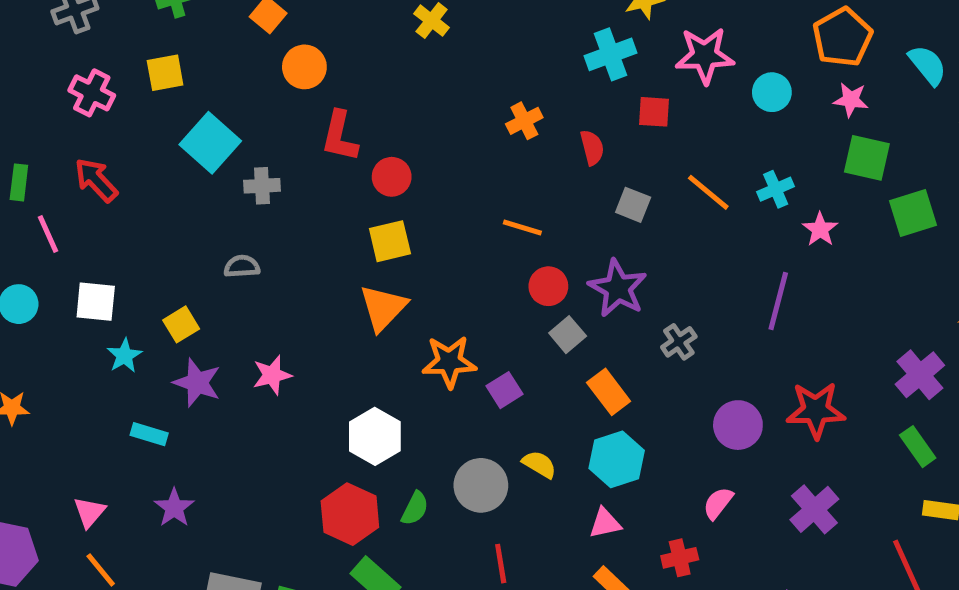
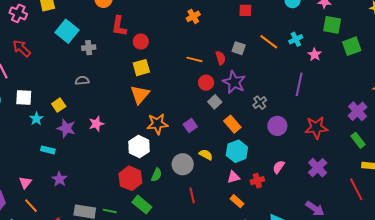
red semicircle: (592, 148) -> (221, 58), moved
orange star: (449, 362) -> (157, 124), moved
purple circle: (738, 425) -> (277, 126), moved
red cross: (680, 558) -> (257, 181), moved

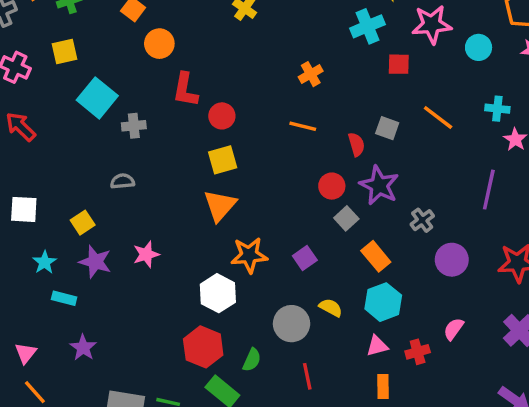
cyan cross: (296, 39) -> (497, 109), moved, turned 32
orange line: (194, 59) -> (303, 126), moved
cyan star: (36, 119) -> (45, 262), moved
green semicircle: (156, 175) -> (252, 360), moved
orange rectangle: (237, 201) -> (383, 386), turned 48

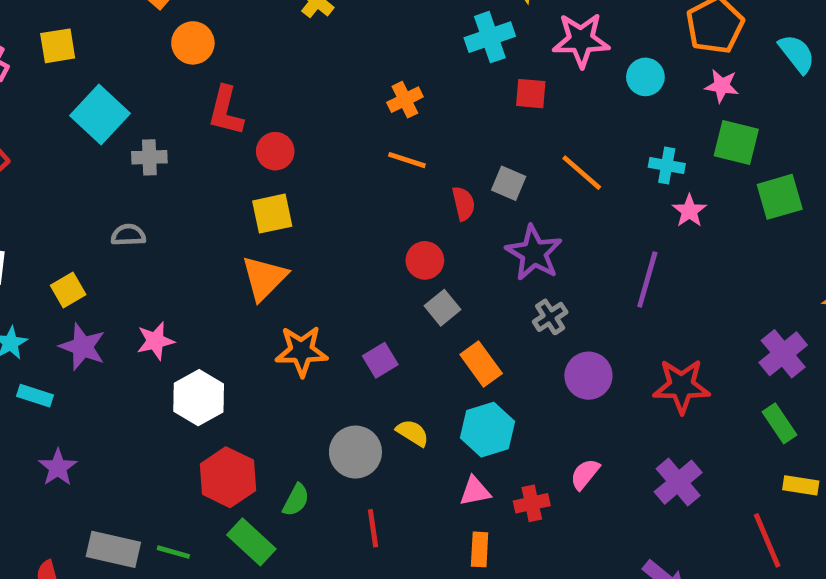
orange line: (303, 126) -> (407, 160), moved
purple star: (379, 185) -> (534, 253), moved
white hexagon: (218, 293) -> (199, 398), moved

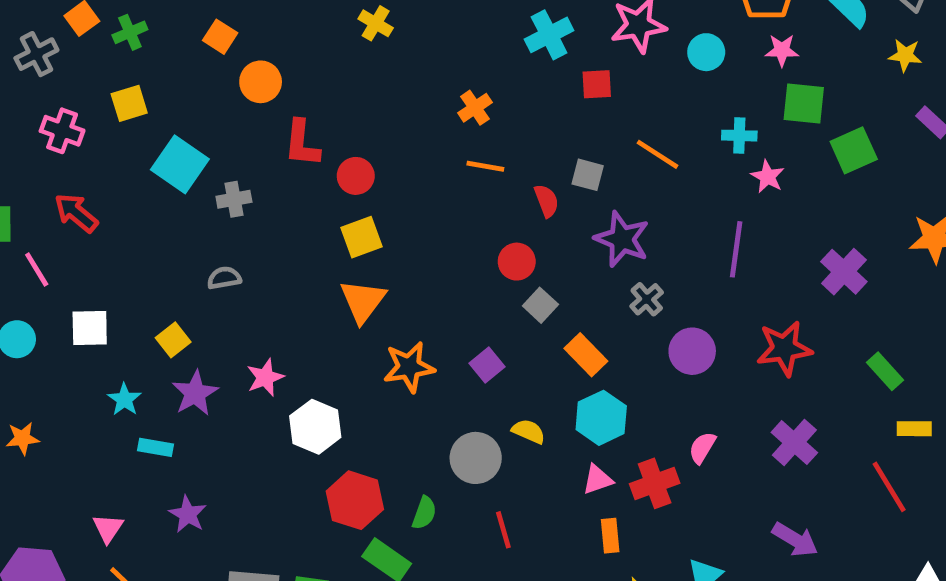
purple star: (83, 347) -> (195, 393), turned 30
purple cross: (783, 354) -> (844, 272), moved
red cross: (532, 503) -> (655, 483), size x1.4

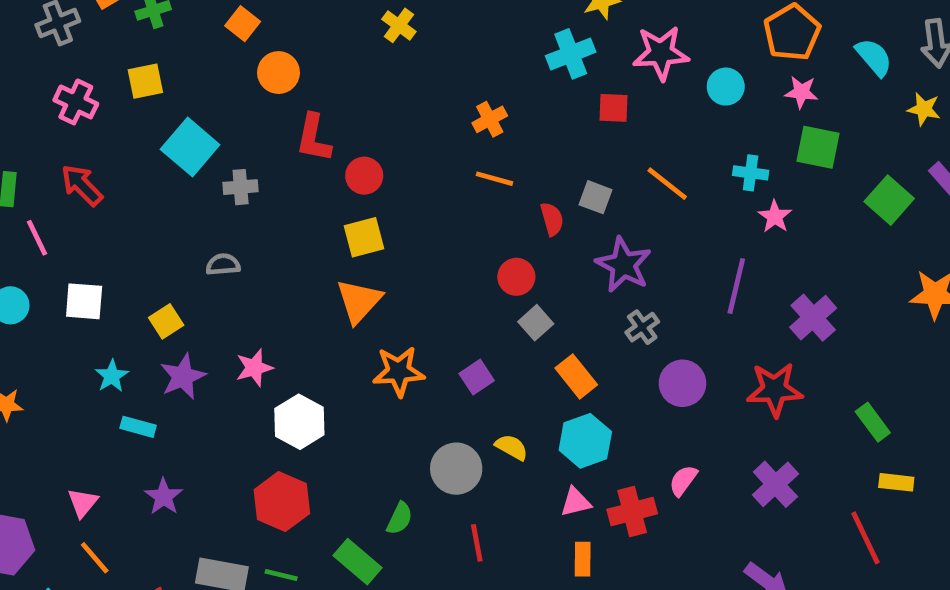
green square: (854, 150) -> (889, 200), moved, turned -30
purple cross: (844, 272) -> (813, 318), moved
red hexagon: (355, 500) -> (282, 502), moved

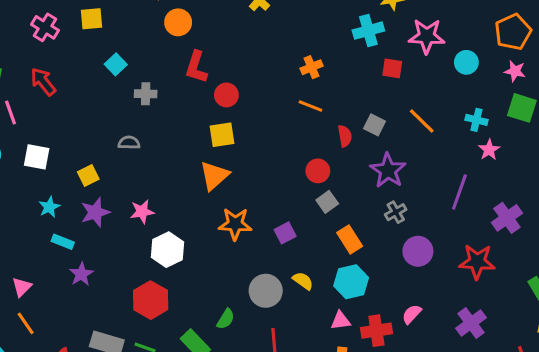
cyan square: (190, 147) -> (116, 64), size x0.6
purple star: (164, 497) -> (81, 274), moved

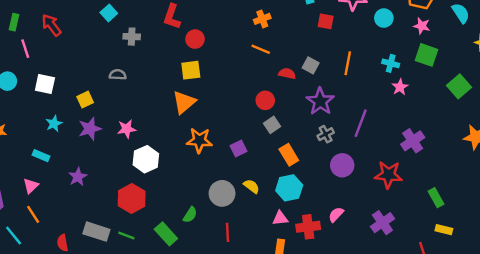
orange line: (422, 121) -> (348, 63), turned 55
red semicircle: (345, 136) -> (287, 74), turned -70
purple line: (459, 192) -> (361, 123), moved
cyan rectangle: (63, 242) -> (41, 156), moved

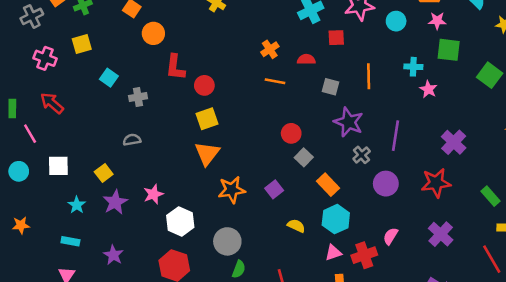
red semicircle: (287, 74) -> (306, 59), moved
gray circle: (222, 193) -> (227, 241), moved

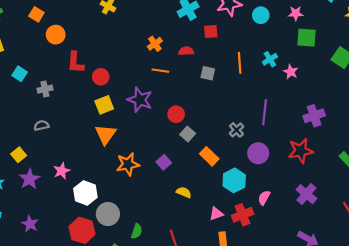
cyan cross: (413, 67) -> (270, 59), moved, turned -32
purple star: (349, 122) -> (140, 100), moved
purple cross: (454, 142) -> (314, 116), turned 30
cyan hexagon: (336, 219) -> (234, 180), moved
gray circle: (227, 241) -> (108, 214), moved

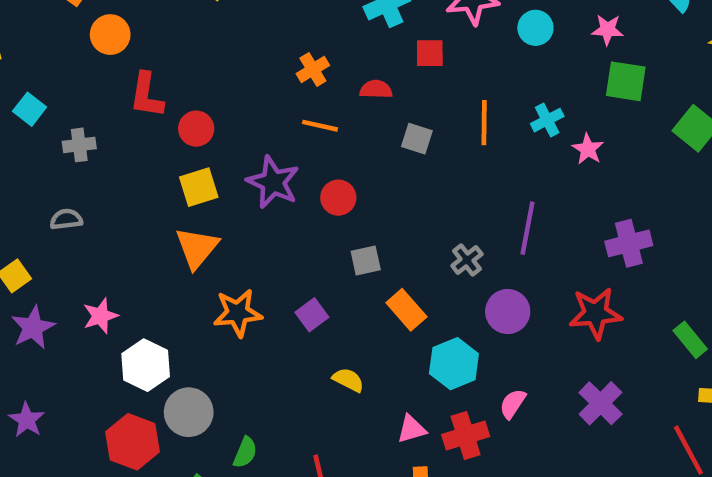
red circle: (176, 114) -> (338, 198), moved
gray square: (188, 134) -> (366, 260), turned 32

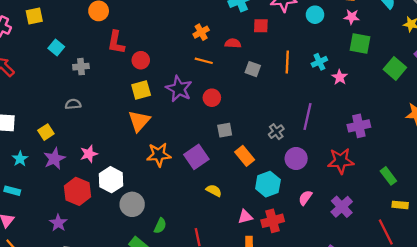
purple square: (312, 315) -> (196, 157), size x1.5
pink semicircle: (513, 404) -> (305, 198), moved
purple star: (27, 420) -> (58, 223), moved
red hexagon: (133, 442) -> (78, 191), moved

